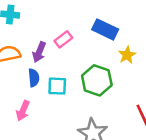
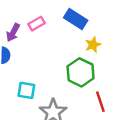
green hexagon: (97, 80) -> (81, 72), moved
cyan square: (57, 86) -> (26, 90), moved

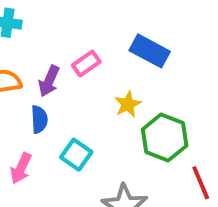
yellow star: (93, 45) -> (128, 104), moved
cyan square: (26, 90) -> (76, 155), moved, turned 30

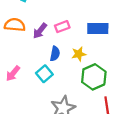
blue rectangle: (150, 51) -> (98, 29), turned -42
blue semicircle: (39, 119) -> (55, 54), moved

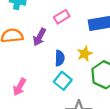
pink rectangle: (62, 27) -> (62, 17), moved
cyan square: (44, 74) -> (63, 81), moved

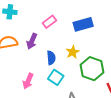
pink arrow: (19, 87) -> (28, 81), moved

